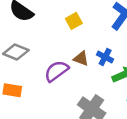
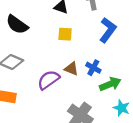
yellow square: (74, 21) -> (65, 34), turned 32

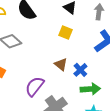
purple semicircle: (49, 80) -> (35, 86), moved, turned -35

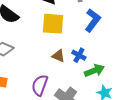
yellow square: (66, 32) -> (53, 24), size x1.6

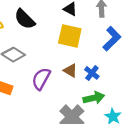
green arrow: (94, 71) -> (94, 98), moved
purple semicircle: (40, 85) -> (41, 79), moved

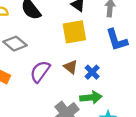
yellow square: (70, 36) -> (74, 32), turned -30
blue L-shape: (112, 39) -> (117, 40), turned 110

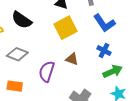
blue cross: (92, 72) -> (104, 51), moved
green arrow: (91, 97) -> (113, 71), moved

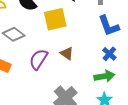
yellow square: (66, 28) -> (55, 19), moved
blue cross: (104, 51) -> (109, 54), moved

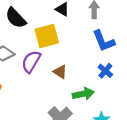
purple semicircle: (38, 59) -> (31, 62), moved
green arrow: (104, 76) -> (83, 94), moved

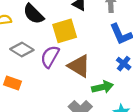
brown triangle: (60, 72) -> (79, 66), size x1.6

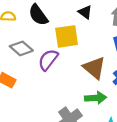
brown triangle: (79, 66) -> (94, 68), moved

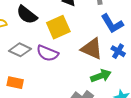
purple semicircle: (48, 60) -> (47, 53), turned -90

